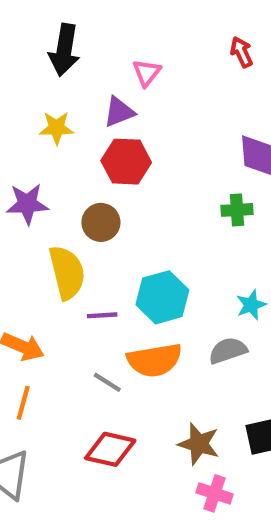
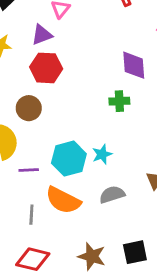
cyan star: (251, 305) -> (102, 154), moved
orange semicircle: (155, 360) -> (63, 200), turned 36
gray line: (107, 382) -> (31, 215), turned 60

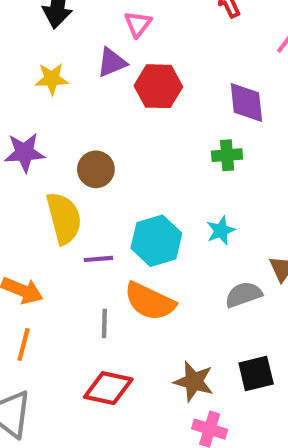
red hexagon: (46, 68) -> (158, 86), moved
cyan star: (102, 154) -> (221, 230), moved
gray semicircle: (112, 195) -> (243, 295), moved

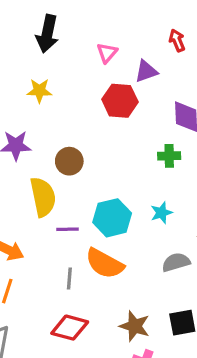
purple triangle: (112, 62) -> (146, 71), moved

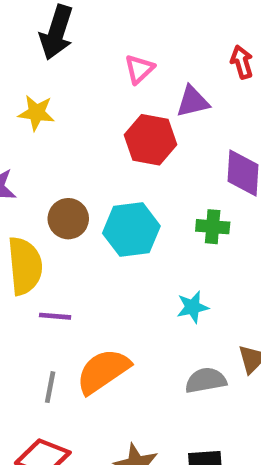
cyan hexagon: (112, 218) -> (131, 230), moved
orange semicircle: (105, 264) -> (103, 371), turned 111

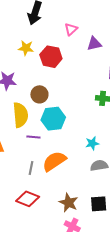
red hexagon: (150, 140) -> (51, 57), moved
cyan hexagon: (131, 230) -> (53, 119), moved
cyan star: (193, 307) -> (92, 143), moved

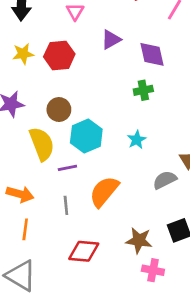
purple triangle: (94, 44) -> (111, 40), moved
cyan star: (92, 143) -> (137, 140), moved
gray line: (31, 168) -> (66, 205), moved

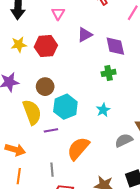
gray line: (66, 205) -> (52, 170), moved

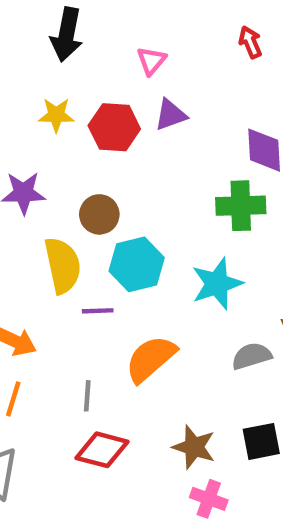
purple triangle: (85, 35) -> (171, 115), moved
green cross: (109, 73) -> (241, 206), size x1.5
cyan star: (103, 110) -> (217, 284), size x1.6

